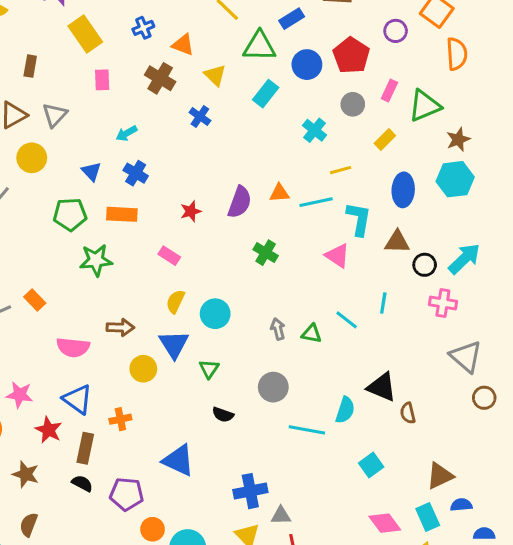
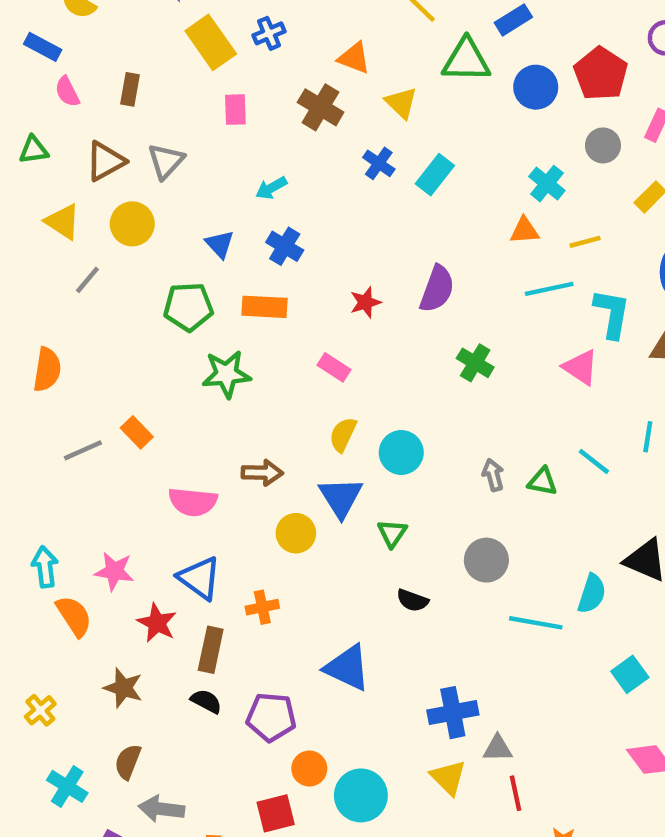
blue cross: (143, 28) -> (269, 33), moved
cyan rectangle: (266, 94) -> (435, 175), moved
orange triangle: (279, 193) -> (524, 231), moved

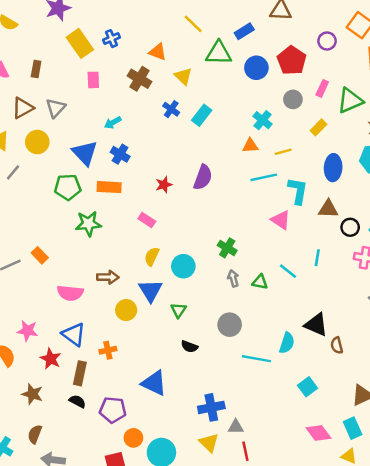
blue triangle: (220, 244) -> (85, 153), size x1.6
green cross: (475, 363) -> (227, 248), moved

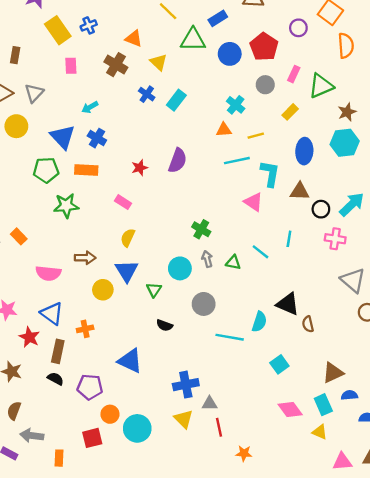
cyan circle: (183, 266) -> (180, 268), moved

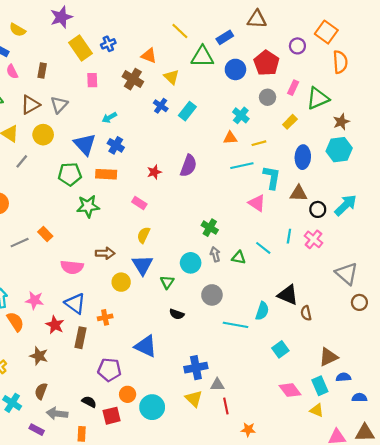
pink cross: (335, 239) -> (313, 239), moved, turned 30
black semicircle: (55, 379) -> (89, 402), moved

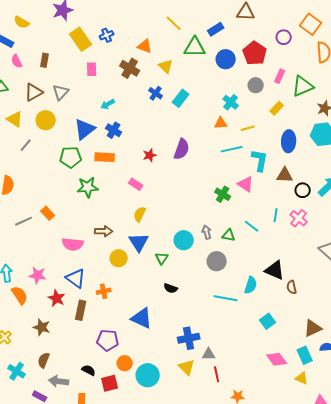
blue triangle: (85, 144) -> (85, 129), turned 35
green cross: (210, 228) -> (223, 194), moved
gray circle: (212, 295) -> (217, 261), moved

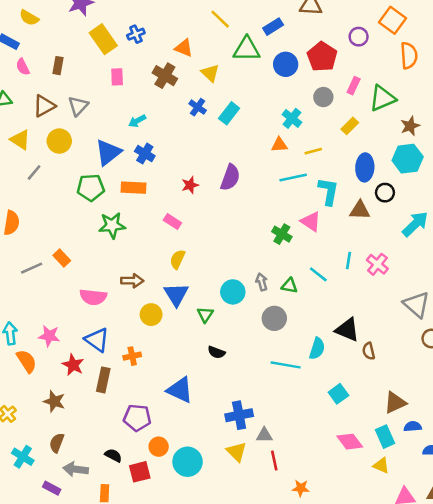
black circle: (303, 190) -> (385, 193), moved

